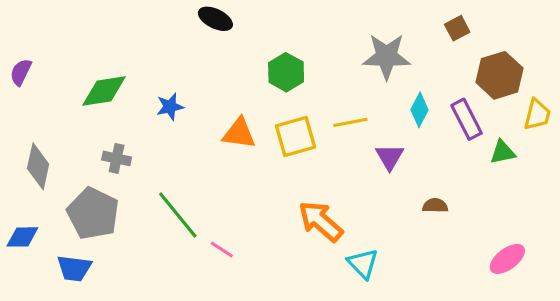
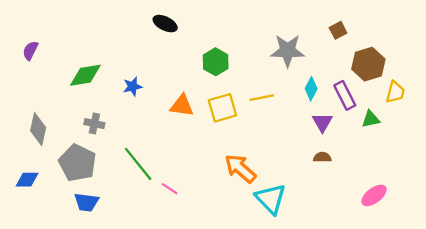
purple semicircle: (21, 72) -> (30, 51), moved
purple triangle: (390, 157) -> (322, 122), moved
cyan triangle: (363, 264) -> (271, 199), size x1.4
blue trapezoid: (74, 268) -> (86, 202), moved

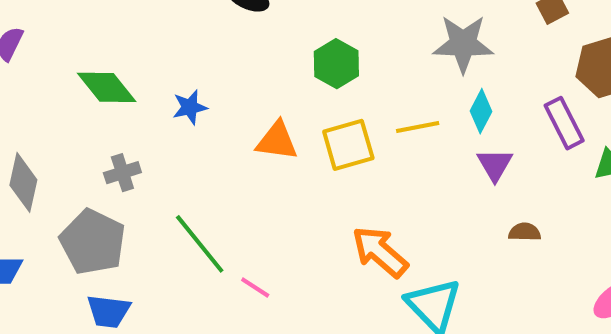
green diamond: (85, 75) -> (107, 87), turned 60
cyan diamond: (311, 89) -> (481, 111), moved
purple triangle: (322, 122) -> (495, 165), moved
gray cross: (94, 124) -> (122, 173), turned -30

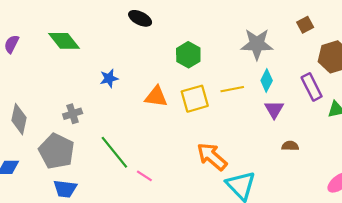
green diamond: (107, 87) -> (64, 41), moved

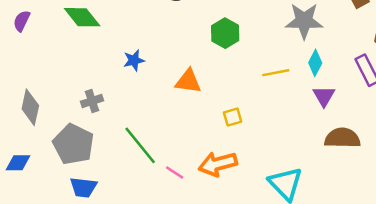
yellow square: (195, 99) -> (233, 117), moved, size x0.6
brown semicircle: (290, 146) -> (342, 138), size x1.8
orange arrow: (212, 157) -> (218, 164), moved, turned -56

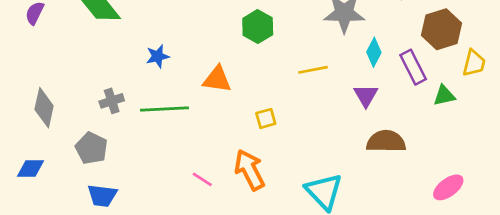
cyan diamond: (315, 63) -> (374, 52), moved
gray pentagon: (73, 144) -> (91, 148), size x0.7
green line: (140, 145) -> (164, 109), moved, turned -54
orange arrow: (218, 164) -> (250, 170), turned 78

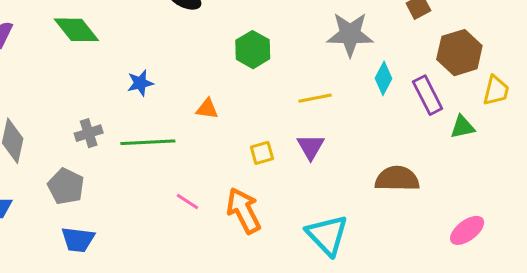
orange triangle: (217, 79) -> (207, 109), size x0.7
purple triangle: (366, 95) -> (311, 147), moved
pink line: (202, 179) -> (187, 202), moved

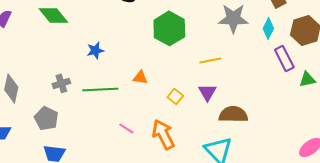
green hexagon: (253, 50) -> (169, 28), size x1.4
cyan diamond: (383, 78) -> (268, 28), moved
orange triangle: (207, 109) -> (140, 77), moved
yellow square: (262, 153) -> (175, 96), turned -35
brown semicircle: (397, 179) -> (233, 114), moved

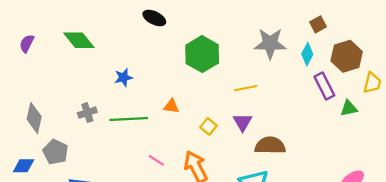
gray pentagon: (46, 118) -> (55, 152), moved

